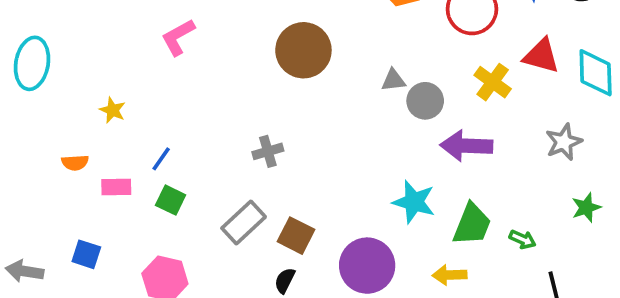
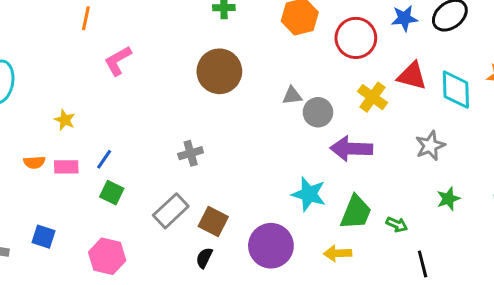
pink rectangle: (116, 187) -> (66, 167), moved

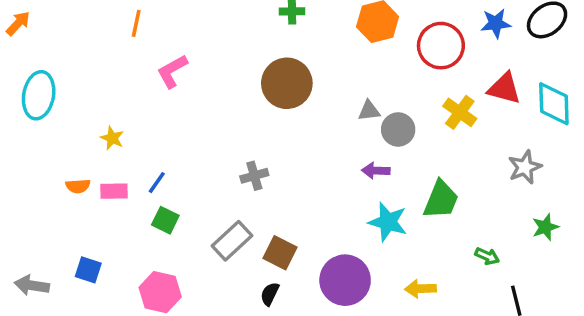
purple arrow: (351, 149) -> (376, 171), moved, size x0.6
green trapezoid: (356, 212) -> (441, 200), moved

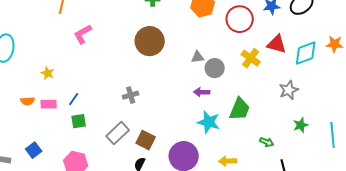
cyan diamond: (554, 104) -> (306, 53), turned 72
green square: (165, 220) -> (79, 121), turned -35
blue square: (88, 270) -> (34, 150), turned 35

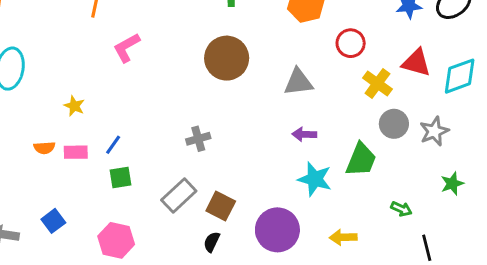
red circle: (240, 19) -> (351, 43), moved, size x0.7
gray triangle: (198, 57) -> (298, 82), size x1.5
gray circle: (215, 68) -> (394, 124), moved

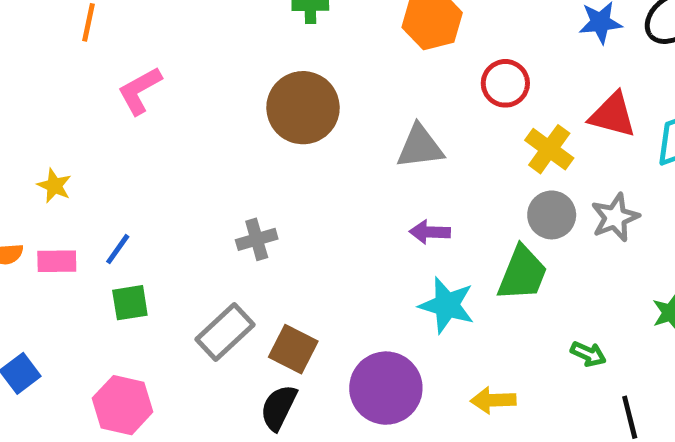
gray circle: (394, 124) -> (552, 215), moved
gray star: (434, 131) -> (615, 217), moved
black semicircle: (212, 242) -> (279, 408), size x1.4

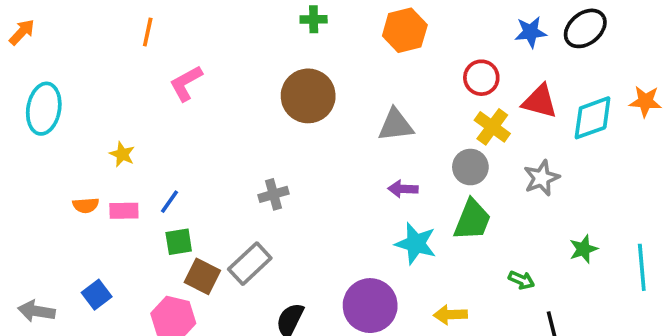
red circle: (505, 83) -> (481, 78), moved
gray circle: (552, 215) -> (470, 167), moved
brown square: (293, 349) -> (202, 276), moved

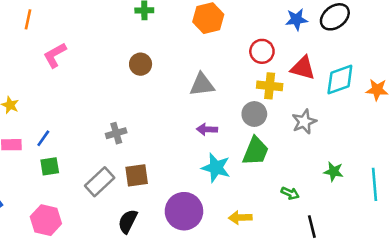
brown circle: (308, 96) -> (141, 64), size x0.6
orange star: (645, 101) -> (377, 90), moved
yellow cross: (492, 127) -> (270, 86), turned -30
green star: (583, 249) -> (334, 172), turned 30
brown square: (202, 276) -> (137, 175), moved, turned -35

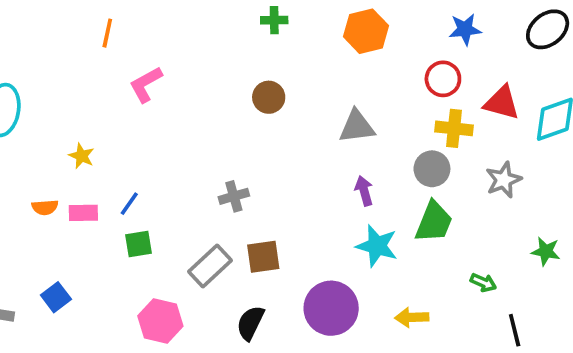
blue star: (296, 19) -> (465, 29), moved
purple arrow: (207, 129) -> (364, 191), turned 72
pink hexagon: (46, 220) -> (160, 321), moved

